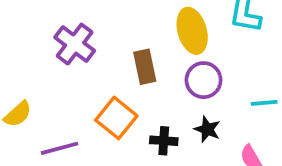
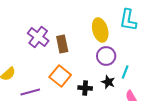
brown rectangle: (145, 67) -> (62, 44), moved
cyan line: (264, 103) -> (125, 72), moved, turned -64

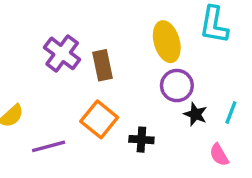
cyan line: (125, 72) -> (231, 113), moved
black star: (108, 82) -> (195, 114), moved

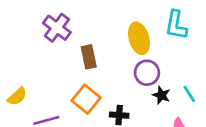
purple cross: (62, 53) -> (57, 28), moved
cyan line: (231, 113) -> (189, 94), turned -54

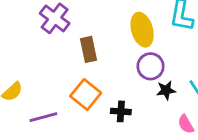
black star: (161, 95) -> (166, 90), turned -30

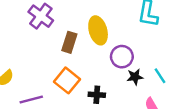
yellow ellipse: (142, 30) -> (98, 30), moved
brown rectangle: (88, 49) -> (69, 42), turned 30

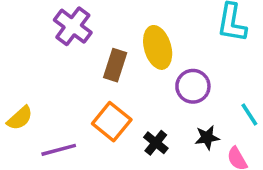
black star: (135, 77) -> (207, 137), moved
black cross: (97, 95) -> (156, 143), turned 35

